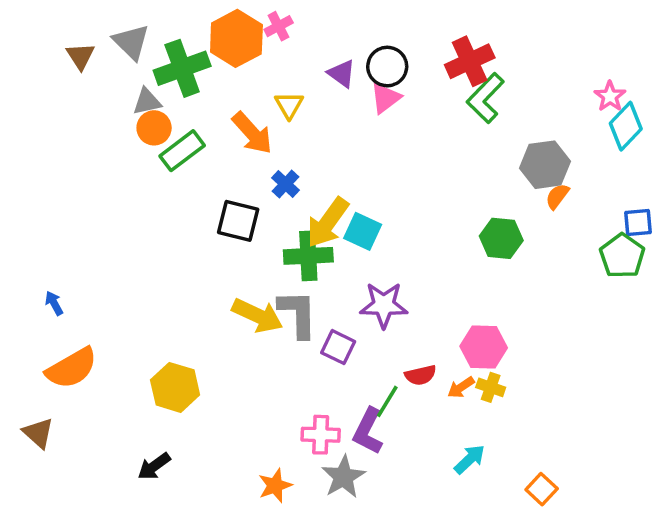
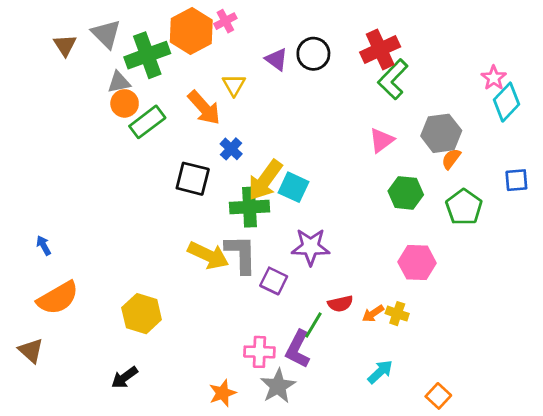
pink triangle: (385, 98) -> (382, 140), moved
green pentagon: (622, 256) -> (464, 207), moved
pink hexagon: (484, 347) -> (417, 262), moved

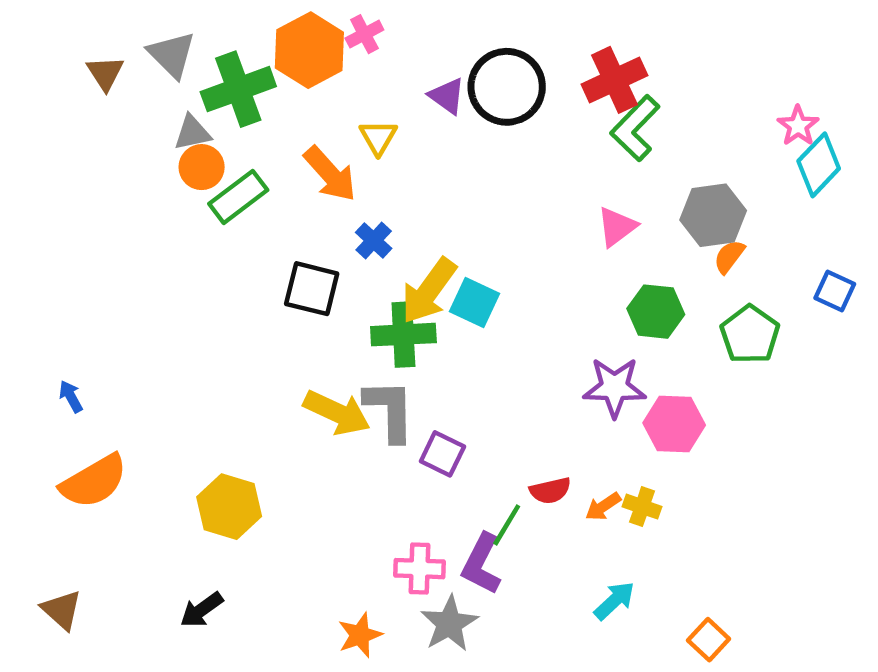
black circle: (313, 54) -> (507, 87), size x1.4
blue square: (516, 180) -> (835, 291), turned 30
purple star: (311, 247) -> (614, 387), moved
brown triangle: (31, 351) -> (62, 610), moved

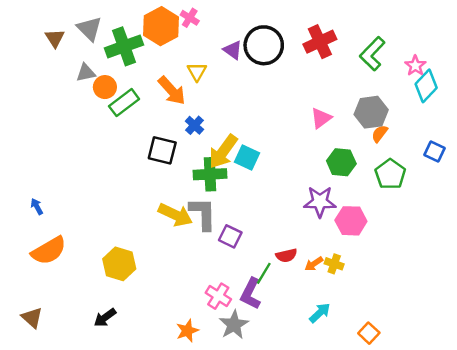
pink cross: (364, 34) -> (190, 18), turned -30
green L-shape: (635, 128) -> (372, 54), moved
gray triangle: (192, 133) -> (86, 73), moved
pink cross: (420, 569) -> (218, 296), turned 30

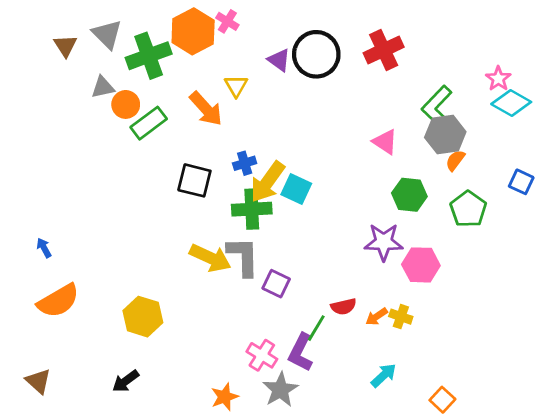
green L-shape: (372, 54) -> (437, 106), moved
cyan diamond: (426, 86) -> (511, 103), turned 76
pink triangle: (321, 118) -> (385, 142), turned -50
blue cross: (194, 125) -> (245, 163), moved, turned 30

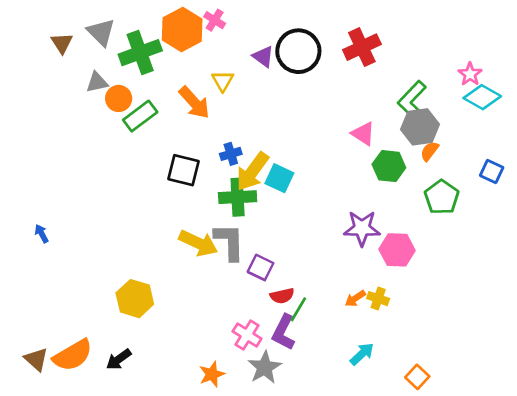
green hexagon: (409, 195) -> (389, 166), moved
orange semicircle: (58, 301) -> (73, 355), moved
red semicircle: (344, 307) -> (282, 296), moved

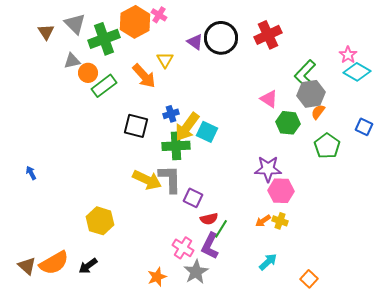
pink hexagon: (397, 250) -> (281, 191), moved

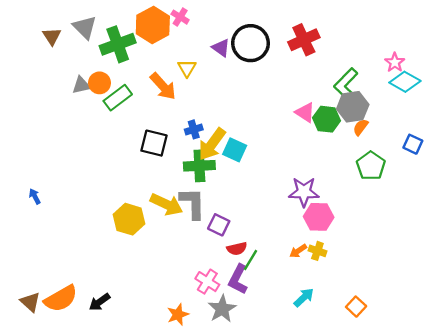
gray triangle: (72, 61) -> (81, 85), moved
green hexagon: (288, 123) -> (327, 119), moved
yellow hexagon: (100, 221) -> (129, 219), moved
orange square: (309, 279) -> (356, 307), moved

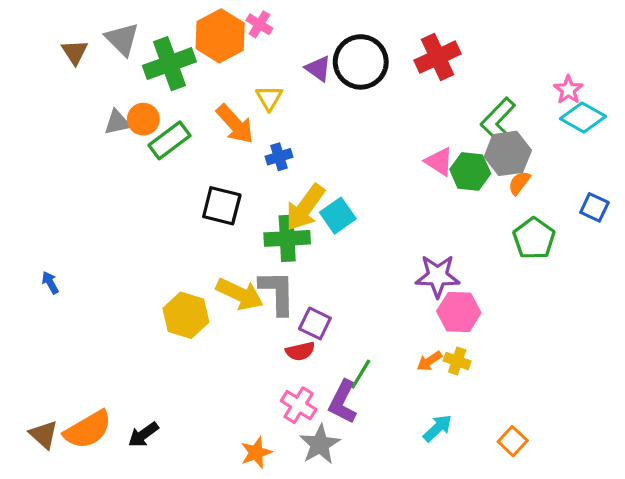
blue cross: (194, 129) -> (279, 157), moved
cyan square: (235, 150) -> (338, 216), turned 30
red semicircle: (237, 249) -> (300, 351), moved

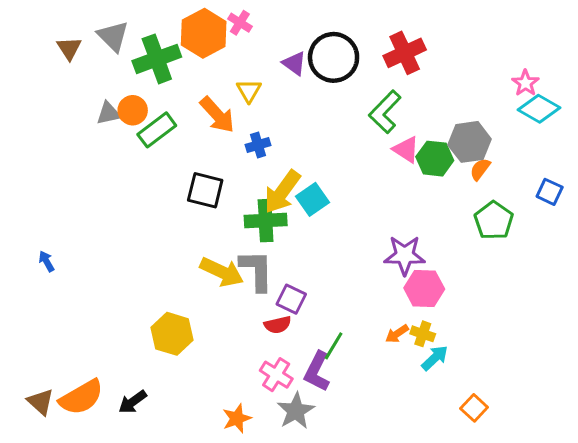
green L-shape: (498, 121) -> (385, 112), moved
yellow hexagon: (186, 315) -> (172, 334), moved
cyan arrow: (438, 428) -> (435, 358), moved

